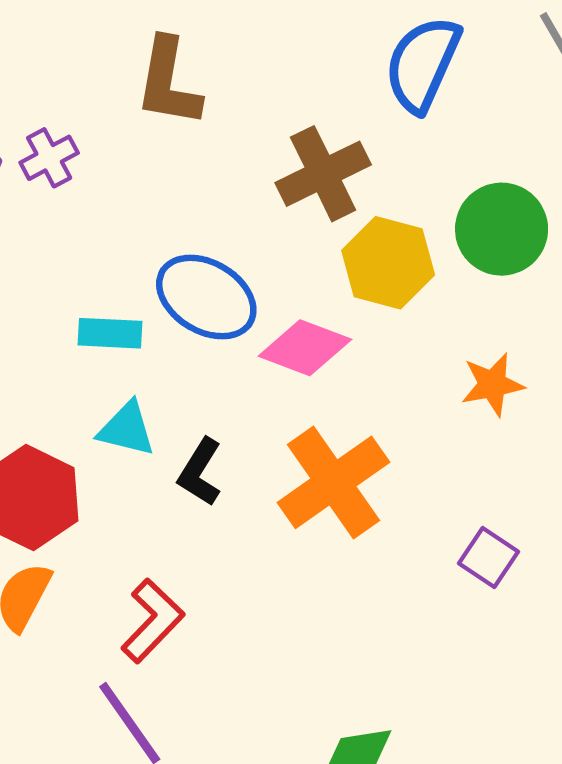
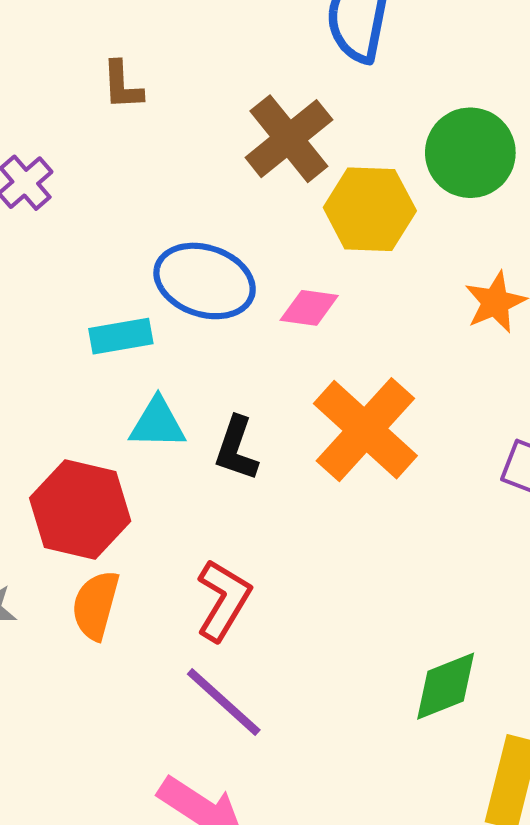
brown L-shape: (168, 82) -> (122, 85), size x0.6
pink diamond: (305, 348) -> (309, 308), size x0.7

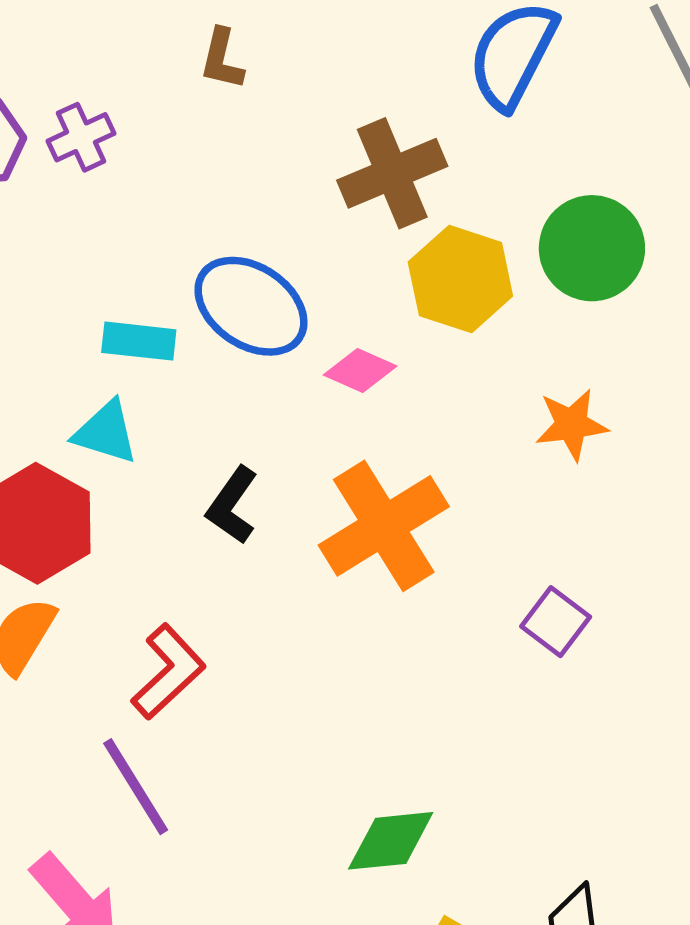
cyan triangle: (157, 423) -> (106, 432), moved

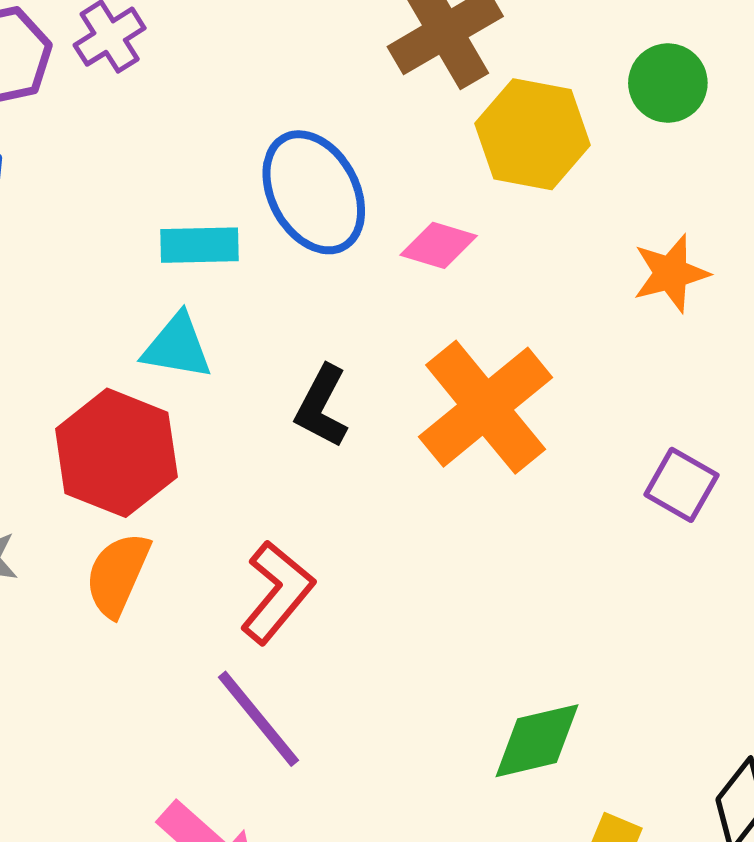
green circle: (592, 248) -> (668, 83), size x0.7
blue ellipse: (251, 306) -> (314, 192), turned 35

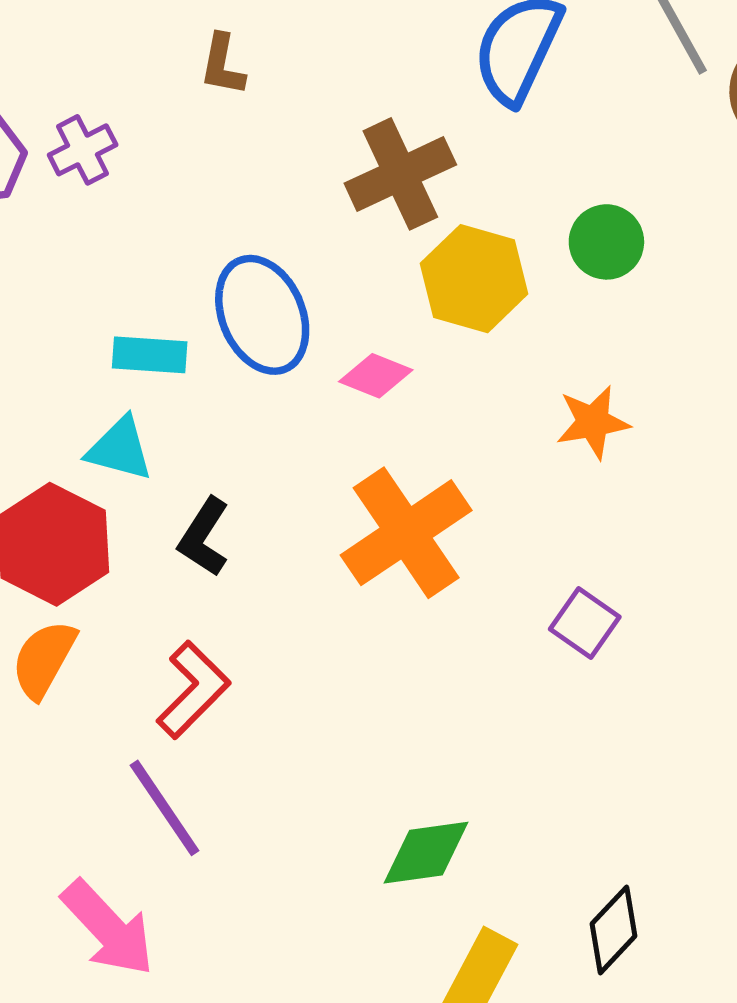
black L-shape: (322, 406) -> (204, 537), moved

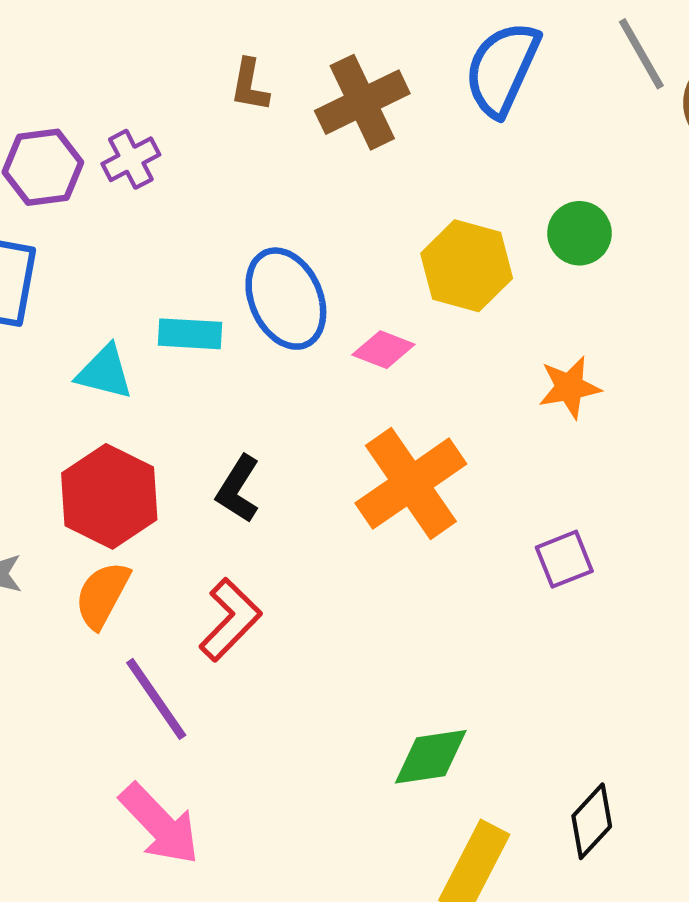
brown cross: (400, 174) -> (362, 102), moved
cyan triangle: (120, 449) -> (105, 372), moved
purple square: (585, 623) -> (564, 559), turned 34
purple line: (165, 808) -> (156, 699), moved

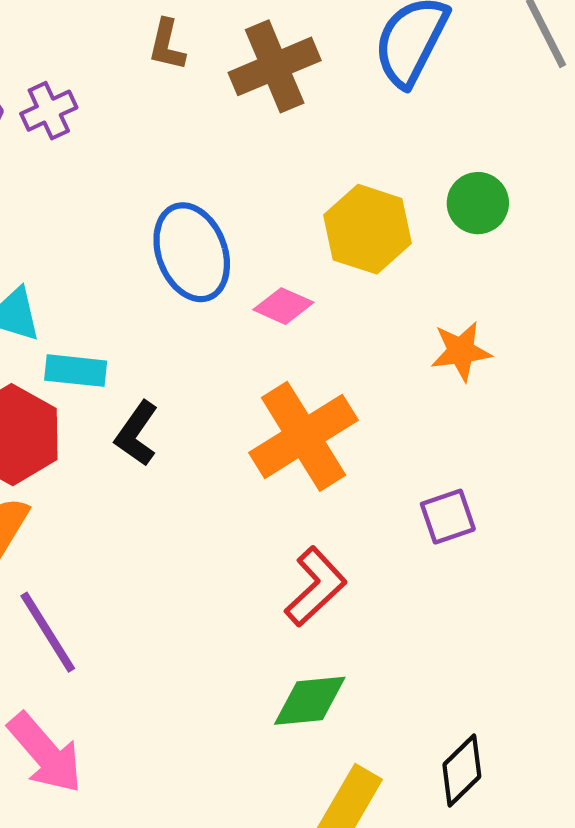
cyan rectangle: (190, 334) -> (76, 371), moved
red L-shape: (230, 620) -> (316, 587), moved

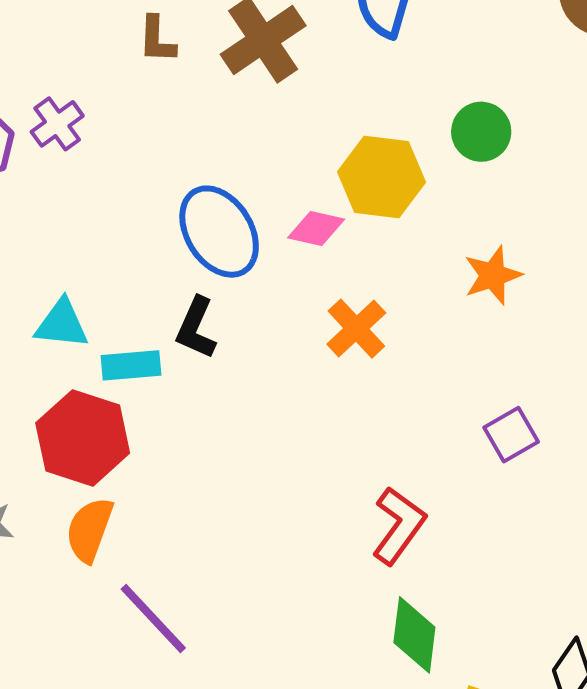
pink diamond: (283, 306) -> (316, 228), moved
black L-shape: (137, 434) -> (196, 328), moved
orange cross: (303, 436) -> (356, 329), moved, size x0.6
green diamond: (310, 701) -> (414, 635), turned -66

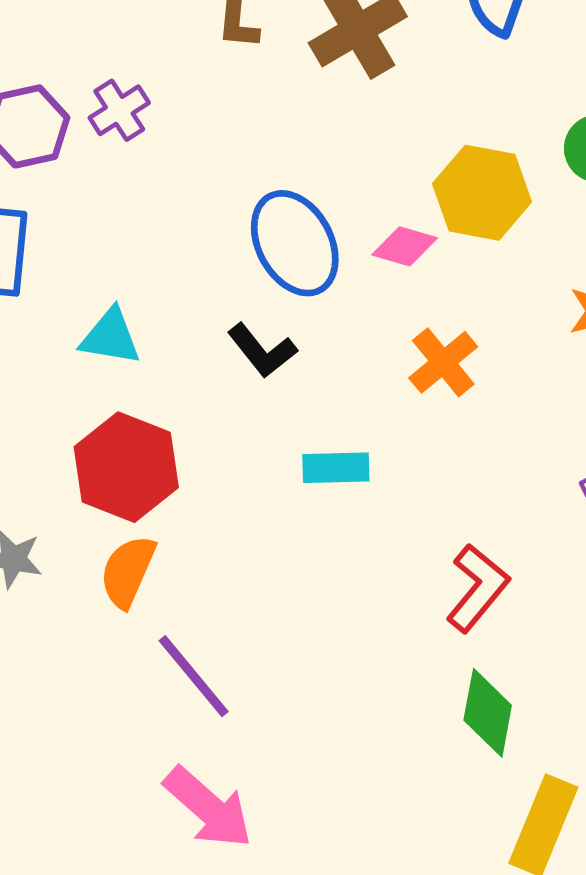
black L-shape: (196, 328) -> (262, 351), turned -66
cyan rectangle: (131, 365) -> (336, 468), moved

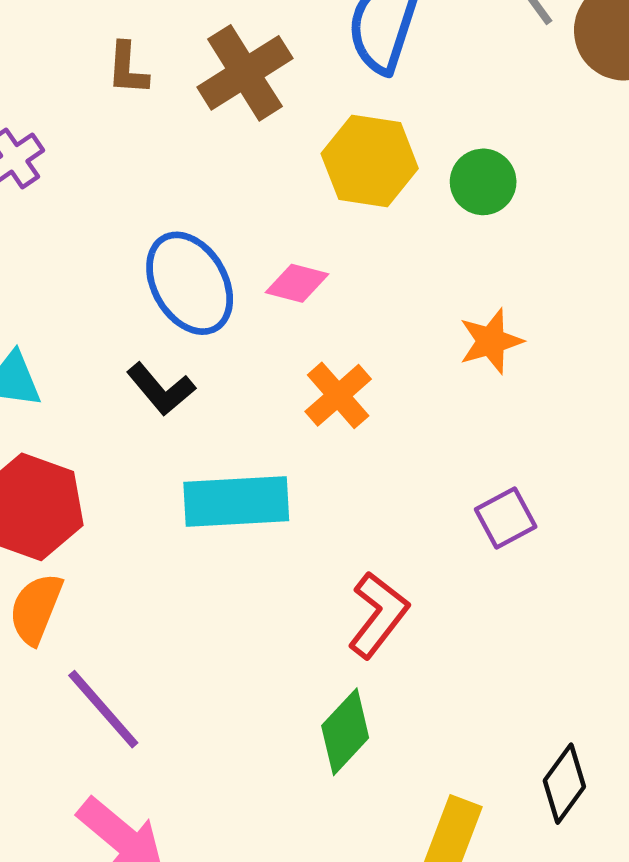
yellow hexagon: (482, 193) -> (370, 161), moved
cyan rectangle: (336, 468) -> (236, 502), size x1.6
green diamond: (488, 713) -> (345, 732), moved, turned 34

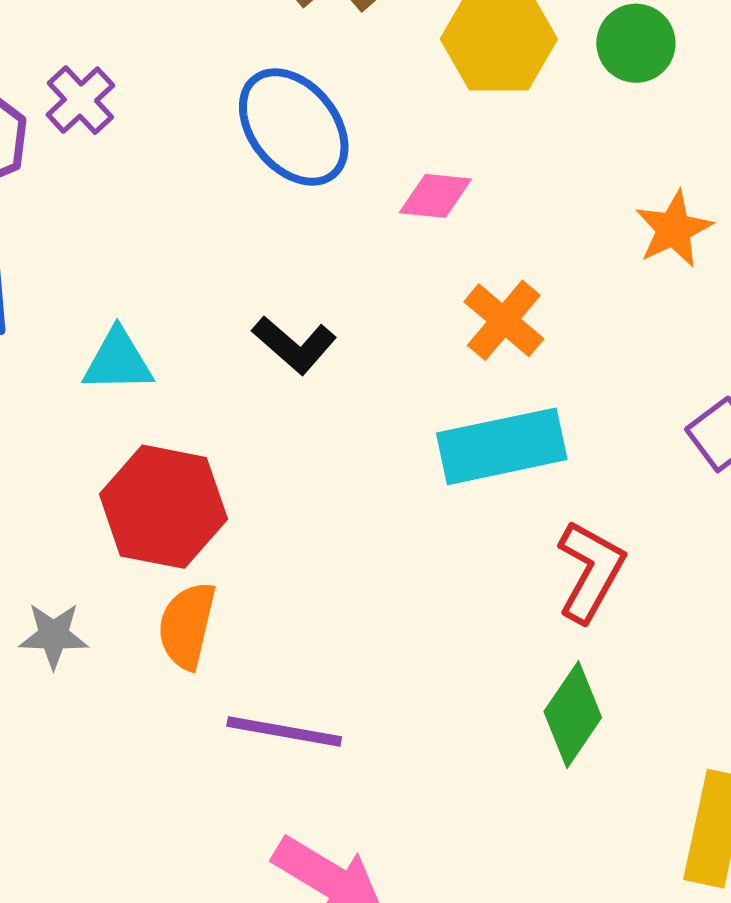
blue ellipse: (190, 283) -> (294, 127), moved
cyan rectangle: (236, 502) -> (502, 446), moved
purple line: (103, 709) -> (284, 732), turned -30

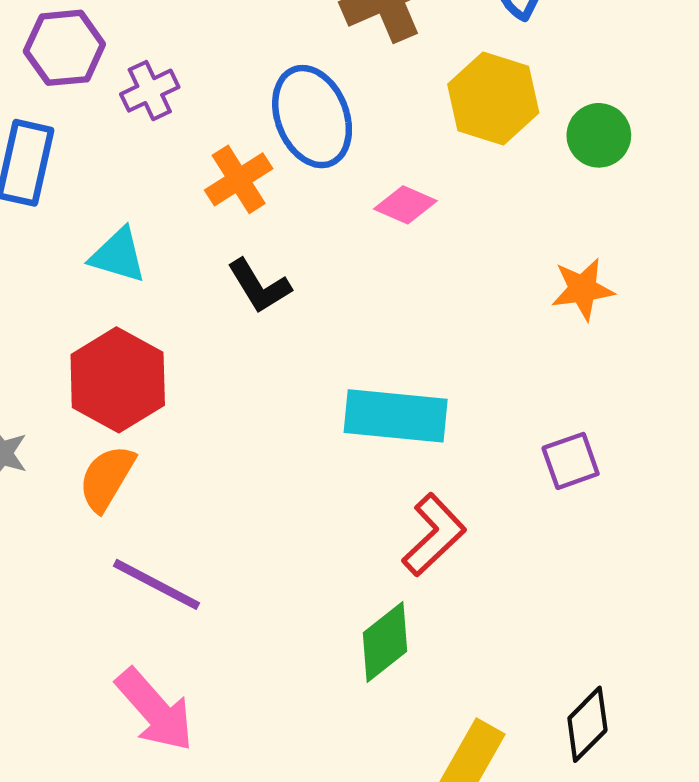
purple cross: (80, 100) -> (150, 91), moved
orange cross: (504, 320) -> (239, 179), moved

